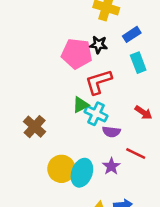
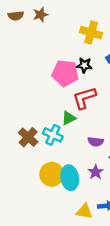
cyan cross: (96, 114) -> (53, 135), moved
cyan ellipse: (82, 173) -> (70, 178), turned -30

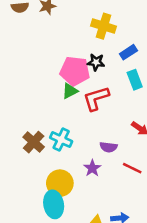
green triangle: (69, 118) -> (70, 91), moved
purple star: (96, 172) -> (92, 168), moved
cyan ellipse: (70, 178) -> (54, 204), moved

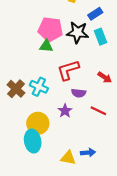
black star: (96, 62) -> (78, 32), moved, size x1.5
green triangle: (70, 91) -> (46, 46), turned 32
red L-shape: (96, 98) -> (68, 70), moved

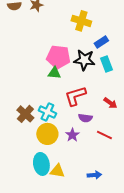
yellow circle: (38, 123) -> (47, 134), moved
yellow triangle: (68, 158) -> (57, 171), moved

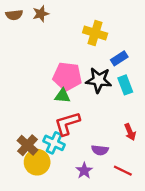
red L-shape: (75, 96) -> (67, 124), moved
red arrow: (110, 103) -> (130, 132), turned 32
yellow circle: (47, 134) -> (37, 162), moved

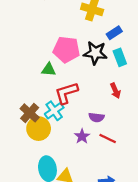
green triangle: (62, 96) -> (49, 70), moved
red arrow: (130, 132) -> (115, 91), moved
cyan cross: (54, 143) -> (54, 111), turned 30
red line: (123, 171) -> (108, 139), moved

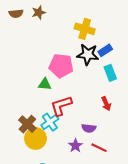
black star: (95, 53) -> (88, 54), moved

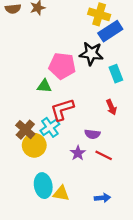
yellow cross: (85, 29) -> (99, 14), moved
blue rectangle: (105, 50) -> (110, 31), moved, size x1.5

